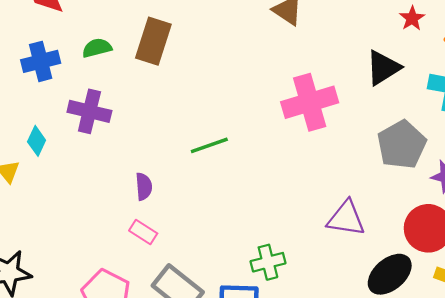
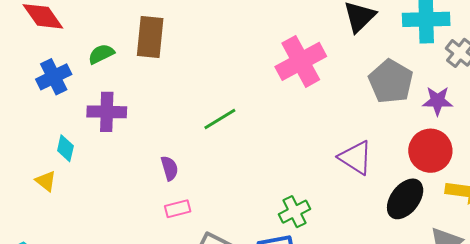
purple triangle: (346, 218) -> (356, 158), turned 36
pink rectangle: (143, 232) -> (178, 209), turned -35

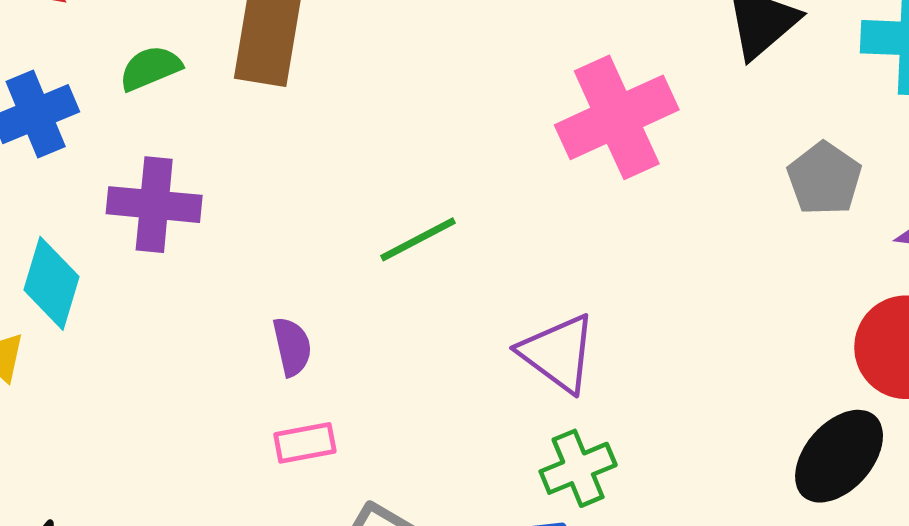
gray pentagon: (391, 81) -> (824, 179), size x0.7
cyan diamond: (65, 148) -> (52, 283), size x1.4
purple triangle: (356, 158) -> (558, 353), moved

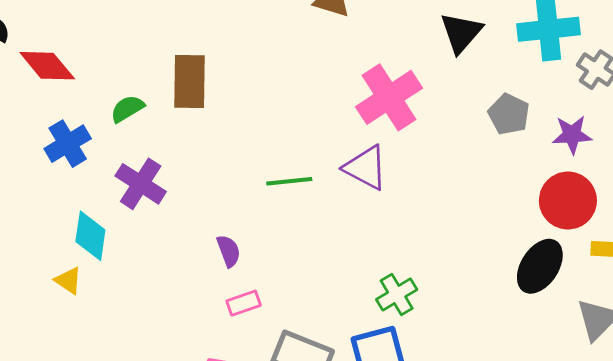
purple cross: (154, 205) -> (141, 184), turned 36
green line: (418, 239) -> (289, 181), turned 30
purple triangle: (558, 353) -> (366, 168), moved

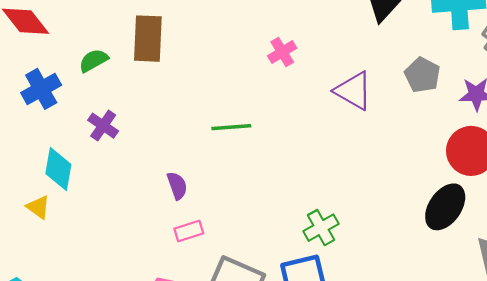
pink cross: (389, 97) -> (282, 52), moved, size x0.5
purple triangle: (366, 168) -> (354, 91), moved
purple cross: (141, 184) -> (103, 126), size x0.7

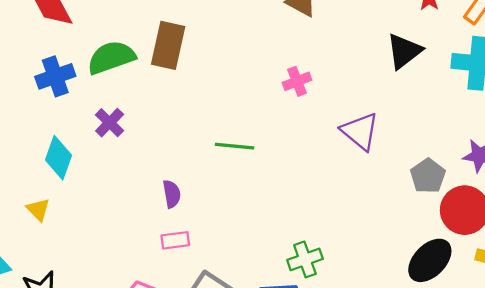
green semicircle: (93, 60) -> (111, 57), size x1.6
gray pentagon: (422, 75) -> (428, 176), moved
yellow triangle: (38, 207) -> (38, 210), moved

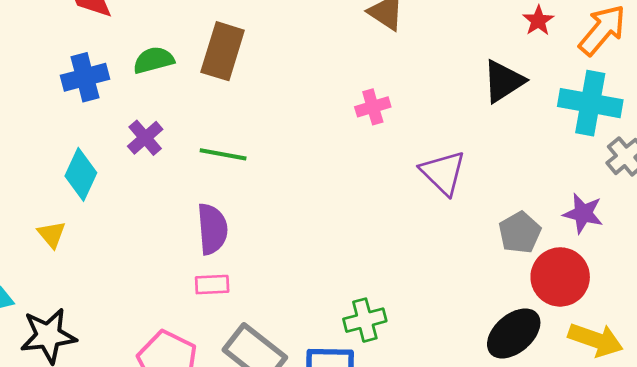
green semicircle: (111, 57) -> (154, 60), size x0.7
green line: (235, 146) -> (223, 154), moved
purple semicircle: (172, 194) -> (212, 229), size x1.5

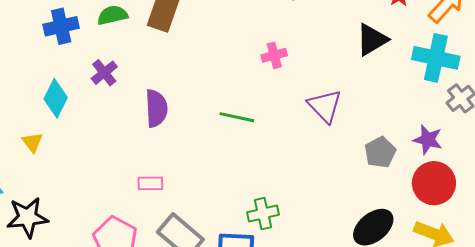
green line: (223, 154) -> (237, 117), moved
purple semicircle: (212, 229) -> (156, 108), moved
red circle: (560, 277) -> (434, 183), moved

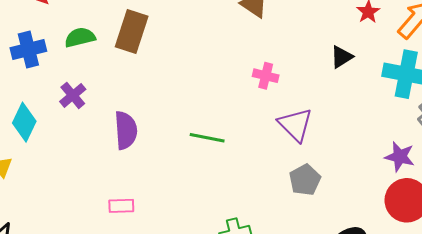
black triangle: (372, 40) -> (342, 57), size x0.7
pink cross: (274, 55) -> (266, 76), moved, turned 30
gray pentagon: (380, 152) -> (305, 180), moved

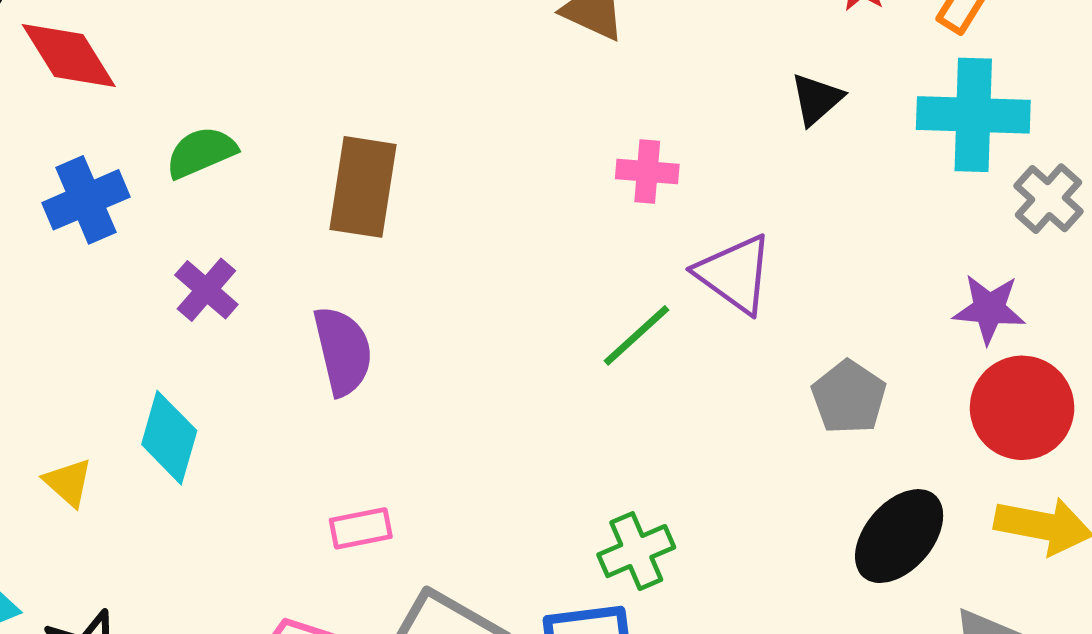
brown rectangle: (132, 31) -> (363, 187), moved
cyan diamond: (24, 122) -> (169, 438), moved
green line: (207, 138) -> (636, 335), moved, turned -44
gray pentagon: (305, 180) -> (849, 397), moved

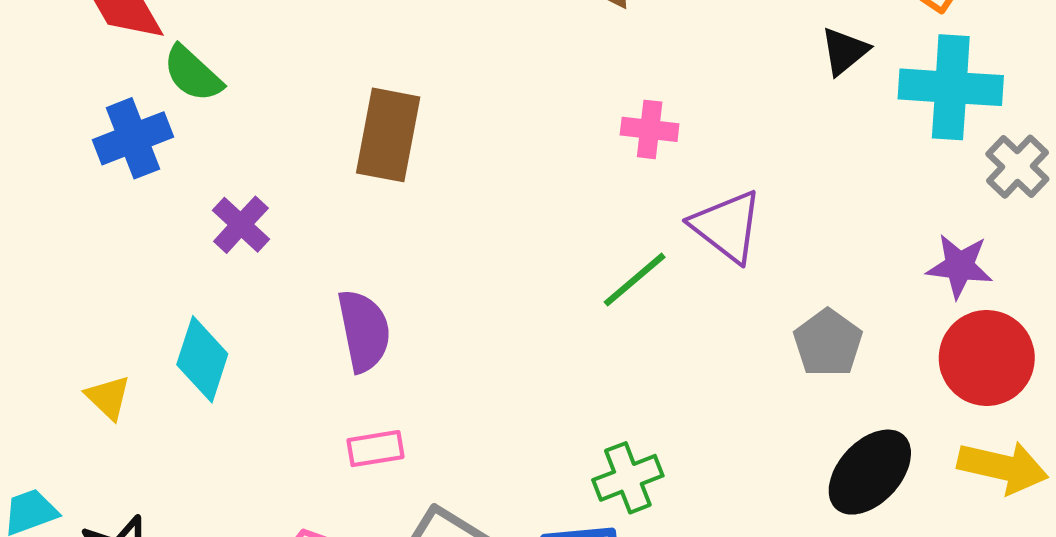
black triangle: (816, 99) -> (844, 51), moved
green semicircle: (201, 152) -> (193, 74), moved, turned -116
purple semicircle: (343, 351) -> (364, 331), moved

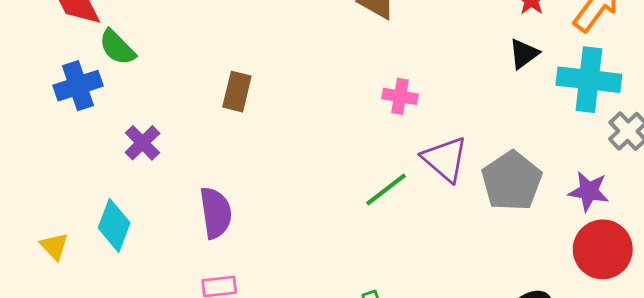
brown rectangle: (388, 135) -> (237, 92), size x0.7
gray pentagon: (828, 343) -> (512, 181), moved, size x1.4

